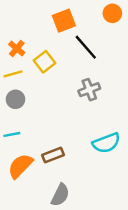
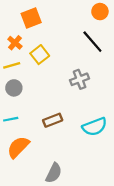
orange square: (64, 21) -> (31, 18), moved
black line: (86, 47) -> (92, 42), moved
brown rectangle: (53, 155) -> (53, 120), moved

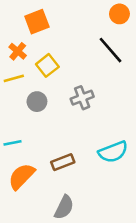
gray cross: (80, 79) -> (82, 98), moved
gray circle: (14, 88) -> (37, 102), moved
brown rectangle: (53, 120) -> (63, 162), moved

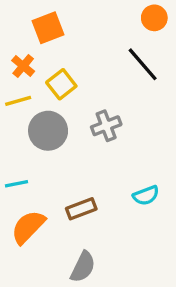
gray circle: (37, 102) -> (48, 131), size x1.5
cyan semicircle: (113, 152) -> (146, 195), size x0.7

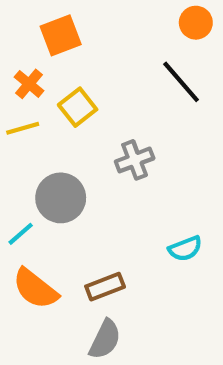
gray circle: (48, 131) -> (61, 198), moved
cyan line: (17, 184) -> (21, 234), turned -30
brown rectangle: (81, 209) -> (105, 287), moved
orange semicircle: (28, 227) -> (35, 289), turned -96

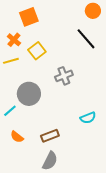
orange semicircle: (35, 289) -> (17, 137), size x0.6

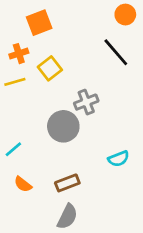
orange cross: (14, 40) -> (19, 54), turned 32
gray circle: (29, 94) -> (63, 126), moved

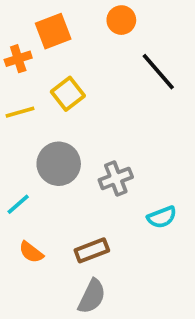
orange circle: (125, 15) -> (121, 20), moved
orange cross: (19, 54) -> (18, 59), moved
gray cross: (86, 102) -> (116, 178), moved
gray circle: (63, 126) -> (59, 164), moved

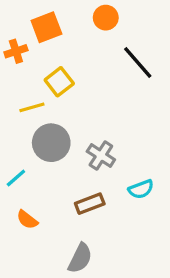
yellow line: (20, 112) -> (32, 107), moved
gray cross: (116, 178) -> (101, 156), turned -36
brown rectangle: (92, 250) -> (90, 204), moved

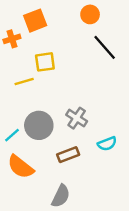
orange circle: (106, 18) -> (90, 14), moved
yellow square: (59, 82) -> (45, 62), turned 30
gray circle: (51, 143) -> (39, 125), moved
orange semicircle: (27, 220) -> (21, 167), size x1.6

